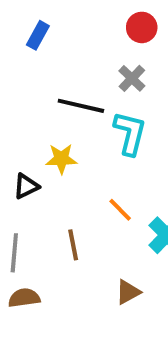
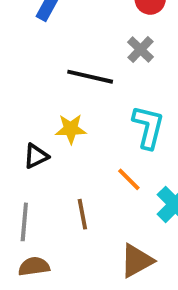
cyan L-shape: (130, 133) -> (148, 127), moved
brown triangle: (128, 292) -> (137, 261), size x1.4

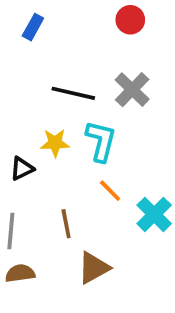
gray cross: (140, 50) -> (132, 90), moved, size x1.4
cyan L-shape: (148, 127) -> (101, 141), moved
brown triangle: (137, 261) -> (94, 268), moved

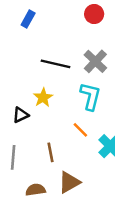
cyan L-shape: (101, 141) -> (90, 96), moved
yellow star: (55, 143) -> (43, 98), turned -30
brown semicircle: (20, 273) -> (36, 190), moved

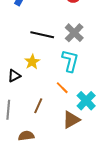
brown line: (51, 152) -> (38, 106), turned 35
brown triangle: (69, 182) -> (71, 120), moved

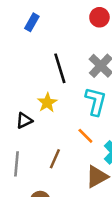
black line: (42, 35) -> (60, 68), turned 60

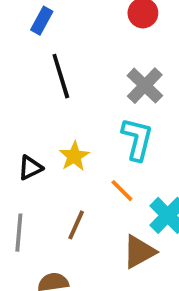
black line: (60, 68) -> (61, 76), moved
yellow star: (47, 103) -> (74, 156), moved

